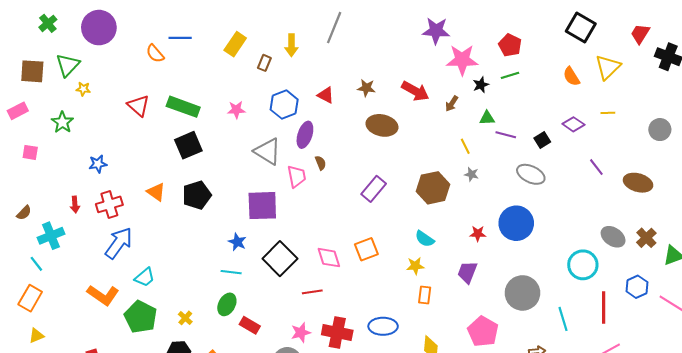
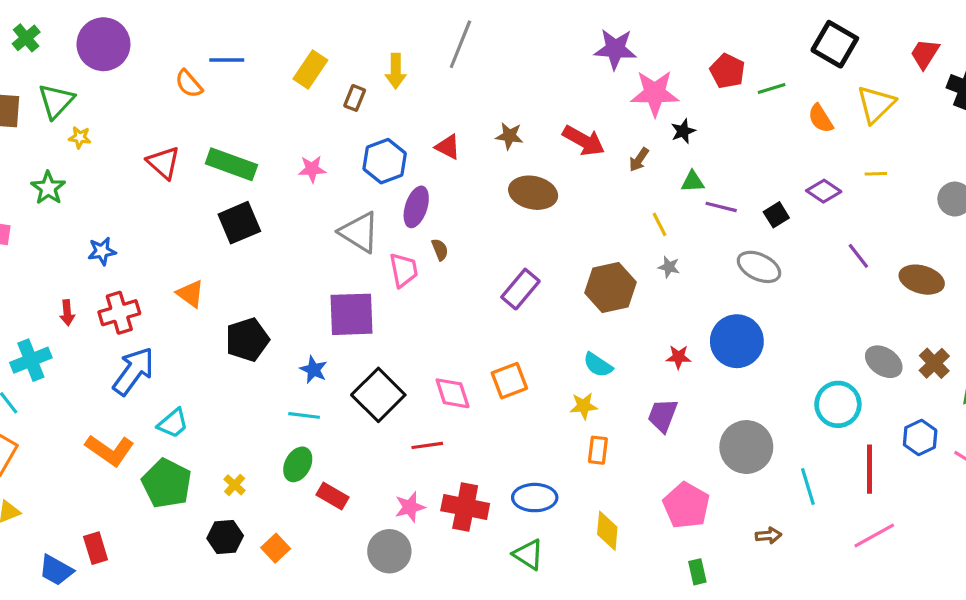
green line: (510, 75) -> (772, 88), moved
black pentagon: (197, 195) -> (247, 340), moved

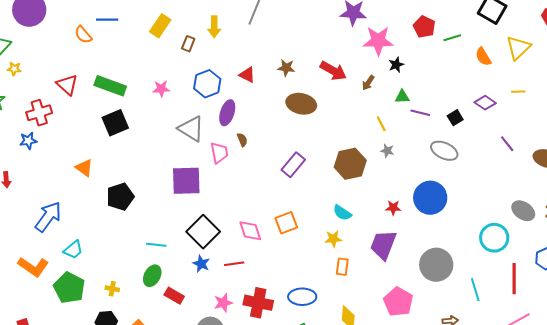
red cross: (119, 313) -> (39, 113), moved
blue star: (314, 370) -> (201, 264), moved
purple trapezoid: (663, 415) -> (383, 245), size x1.4
yellow cross: (235, 485) -> (112, 289), turned -32

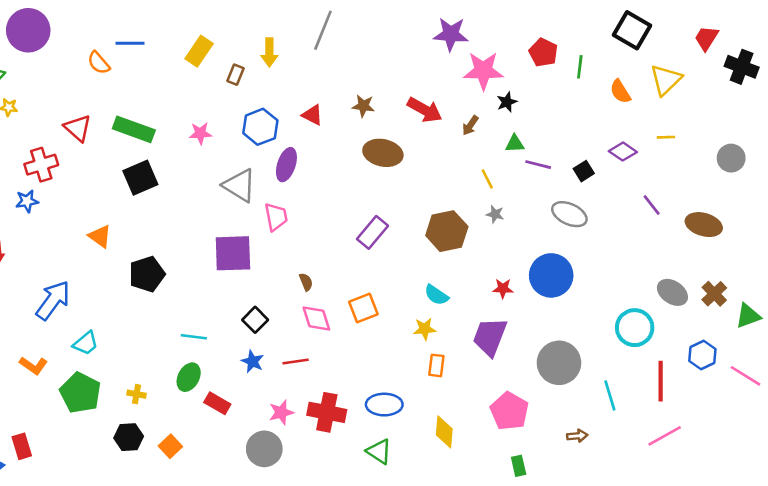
green line: (452, 38) -> (580, 67), turned -66
brown semicircle: (242, 140) -> (306, 282), moved
black square: (203, 232) -> (255, 320), size x0.6
orange L-shape: (33, 267) -> (33, 365), size x0.7

